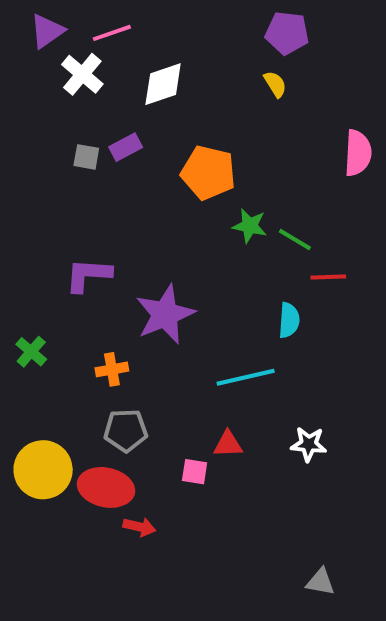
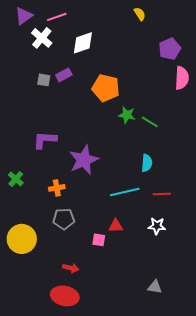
purple pentagon: (287, 33) -> (170, 49), moved, turned -30
yellow semicircle: (275, 84) -> (140, 14), moved
red line: (328, 277) -> (162, 194), moved
red ellipse: (106, 487) -> (65, 296), moved
gray triangle: (320, 582) -> (155, 287), moved

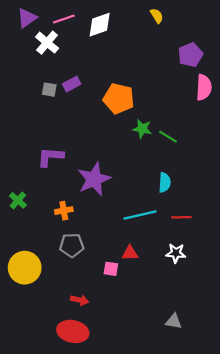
white diamond: (83, 43) -> (100, 25), moved

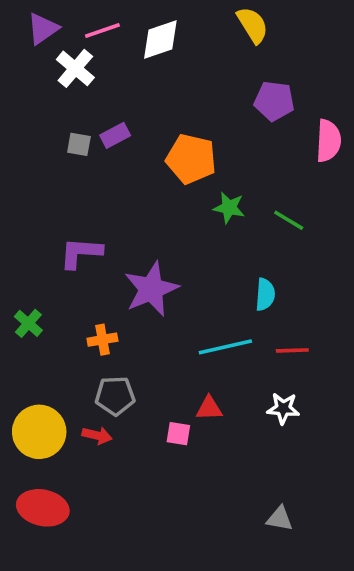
yellow semicircle: (157, 16) -> (253, 25), size x1.5
purple pentagon: (190, 55) -> (274, 101), moved, turned 30
green line: (168, 137) -> (289, 220), moved
red arrow: (80, 300) -> (97, 435), moved
red ellipse: (73, 331) -> (43, 508), moved

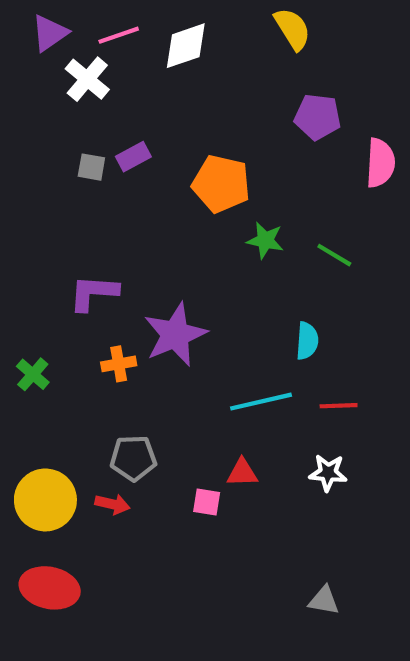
orange cross: (102, 340) -> (119, 364), moved

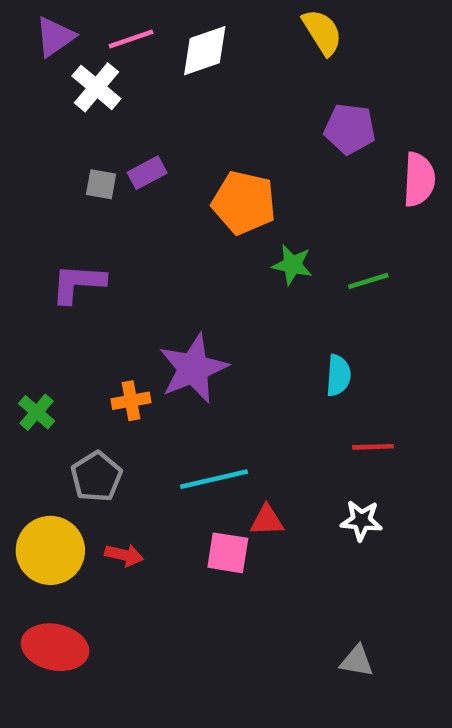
green line: (334, 255) -> (368, 281), turned -48
purple L-shape: (94, 293) -> (78, 283), moved
cyan line: (261, 402) -> (214, 479), moved
gray pentagon: (133, 458) -> (96, 477), moved, turned -30
pink square: (207, 502) -> (228, 553), size x1.4

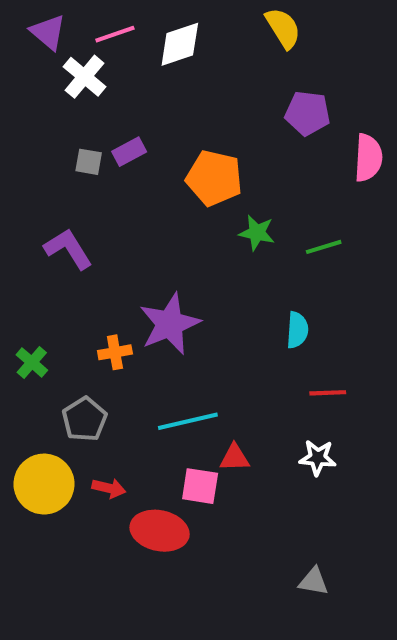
purple triangle: (55, 37) -> (48, 32), turned -45
purple L-shape: (78, 283) -> (68, 249), turned 54
red ellipse: (55, 647) -> (160, 531), moved

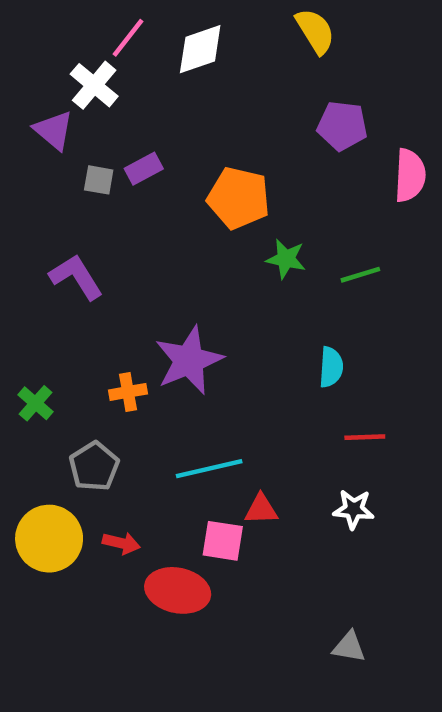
purple triangle: (48, 32) -> (54, 130), moved
pink line: (115, 34) -> (128, 38), turned -33

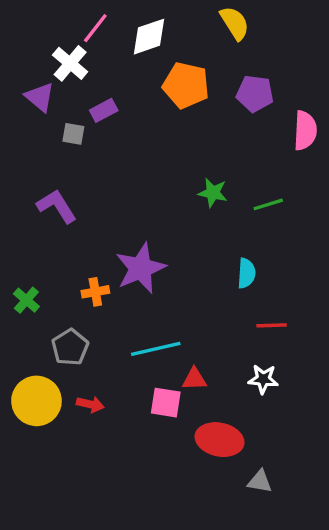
purple rectangle: (144, 169) -> (104, 110), moved
orange pentagon: (239, 198) -> (186, 85), moved
red ellipse: (178, 590) -> (220, 440), moved

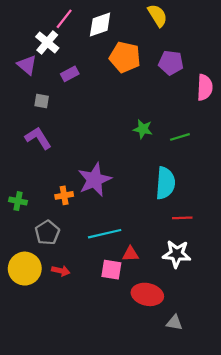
gray square: (73, 134) -> (42, 101), moved
cyan semicircle: (246, 273) -> (165, 183), size x1.6
green cross: (26, 300) -> (18, 201), turned -30
white star: (263, 379) -> (177, 254), size x1.4

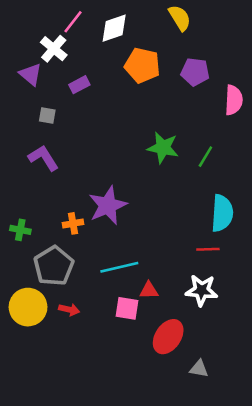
green star: (143, 129) -> (163, 148), size x1.4
green line: (180, 137) -> (205, 157), turned -42
cyan semicircle: (165, 183) -> (222, 213), moved
gray pentagon: (47, 233) -> (54, 266), size x1.4
red ellipse: (147, 294) -> (168, 337), turned -68

